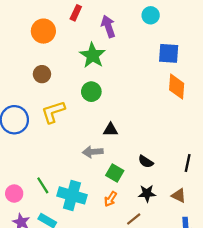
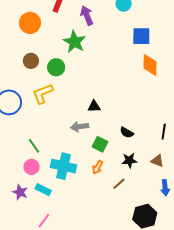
green circle: (91, 92) -> (56, 67), moved
green line: (43, 185) -> (34, 146), moved
pink circle: (14, 194) -> (32, 167), moved

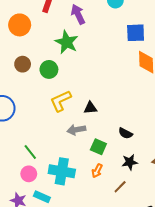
yellow L-shape: (43, 94) -> (61, 101), moved

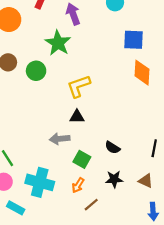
yellow L-shape: (61, 101) -> (79, 86), moved
brown line: (120, 187) -> (91, 205), moved

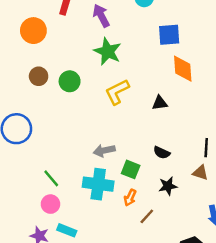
green star: (58, 43) -> (108, 51), moved
black triangle: (77, 117) -> (160, 103), moved
brown triangle: (146, 181) -> (200, 173), moved
cyan cross: (40, 182) -> (98, 184), moved

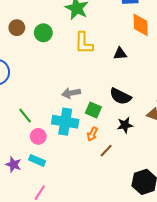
yellow L-shape: (117, 92) -> (84, 43), turned -65
black semicircle: (162, 153) -> (120, 96), size x1.5
pink circle: (50, 204) -> (38, 136), moved

